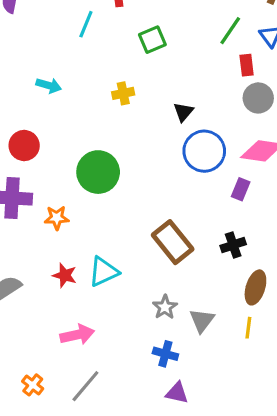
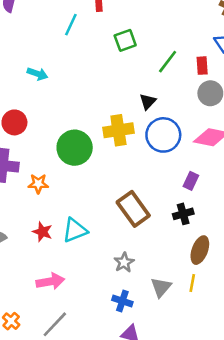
green line: (230, 31) -> (168, 62), moved
yellow cross: (123, 93) -> (118, 130), moved, size x1.6
purple rectangle: (241, 189) -> (191, 181), moved
gray triangle: (202, 320) -> (161, 287), moved

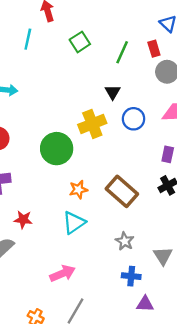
blue circle: (163, 135) -> (134, 119), size x0.7
orange star: (38, 184) -> (78, 190), moved
red star: (42, 232) -> (23, 220), moved

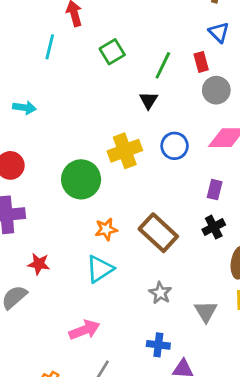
black triangle: (113, 92) -> (149, 100), moved
blue cross: (131, 276) -> (158, 345), moved

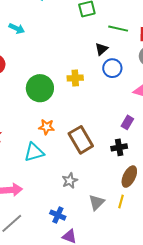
green line: (163, 65) -> (118, 29), turned 60
blue circle: (175, 146) -> (112, 68), moved
yellow cross: (125, 151) -> (75, 78), size x0.7

